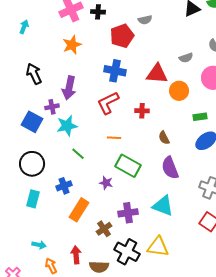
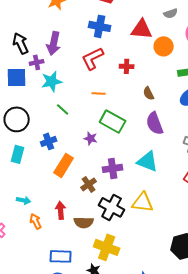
black arrow: (34, 74) -> (21, 43), moved
blue square: (32, 122) -> (17, 77), turned -30

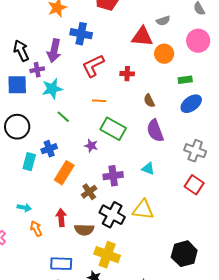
gray semicircle: (171, 13) -> (163, 21), moved
blue cross: (100, 26) -> (81, 34), moved
cyan rectangle: (18, 154) -> (29, 162), moved
cyan triangle: (148, 161) -> (148, 169), size x0.6

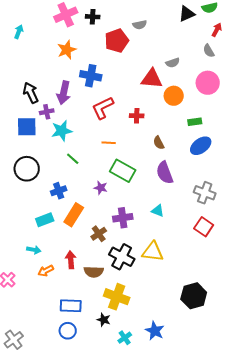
cyan rectangle: (29, 162) -> (45, 220), moved, turned 54
orange arrow: (36, 229) -> (46, 271), turned -91

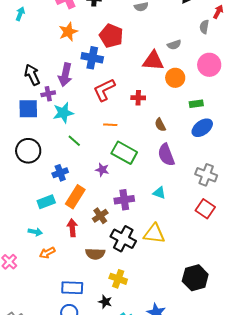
red pentagon: (117, 41) -> (111, 36), moved, turned -30
gray semicircle: (209, 51) -> (204, 27), moved, turned 40
red arrow: (71, 260) -> (72, 228), moved
yellow cross: (117, 297) -> (118, 279), size x0.7

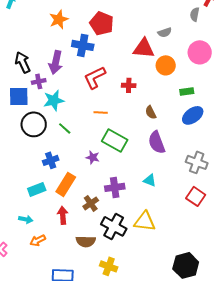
black circle: (28, 151) -> (34, 124), moved

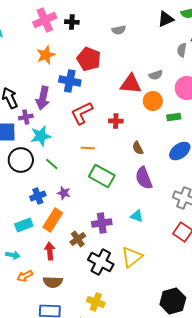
gray semicircle: (165, 32) -> (156, 75), moved
green rectangle: (187, 91) -> (174, 117), moved
purple star: (93, 157) -> (64, 193), moved
yellow triangle: (145, 221) -> (132, 257), turned -45
brown semicircle: (86, 241) -> (53, 282), moved

